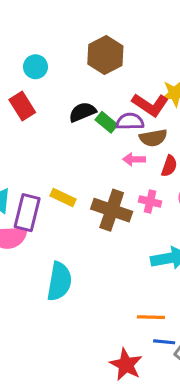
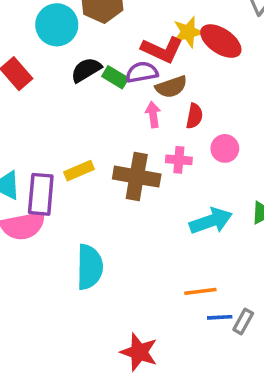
cyan circle: (35, 67) -> (57, 25), moved, size x1.5
pink arrow: (134, 159) -> (153, 115), turned 90
yellow rectangle: (63, 198) -> (79, 171), turned -40
red star: (126, 365) -> (139, 352), moved

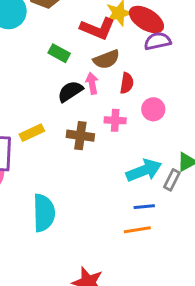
black semicircle: (86, 70) -> (70, 91), moved
purple semicircle: (142, 72) -> (157, 41), moved
brown cross: (137, 177) -> (80, 136), size x0.7
blue line: (220, 317) -> (144, 207), moved
gray rectangle: (243, 321) -> (172, 180), moved

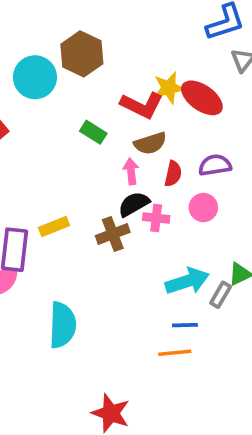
purple semicircle: (157, 41) -> (215, 165), moved
black semicircle: (70, 91) -> (134, 204), moved
brown cross: (80, 136) -> (113, 234), turned -32

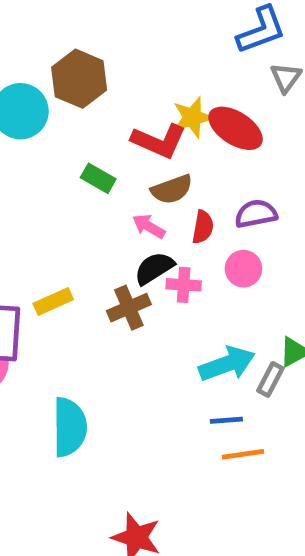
pink arrow: (131, 171) -> (149, 226), turned -50
orange line: (175, 353) -> (243, 454), moved

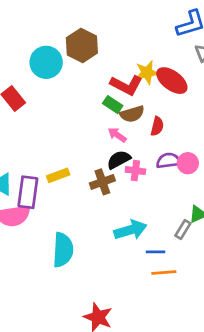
green rectangle: (98, 178) -> (113, 105), moved
purple semicircle: (256, 214) -> (168, 161), moved
red semicircle: (203, 227) -> (157, 126), moved
pink circle: (243, 269) -> (188, 163), moved
cyan arrow: (227, 364) -> (130, 230), moved

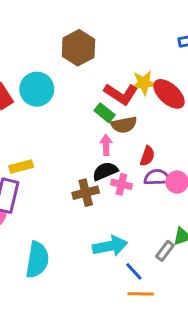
cyan circle: (46, 62) -> (37, 89), moved
red semicircle: (157, 126) -> (147, 156), moved
pink arrow: (117, 135) -> (106, 145), turned 48
yellow rectangle: (58, 175) -> (21, 166), moved
blue line: (155, 252) -> (134, 271), turned 42

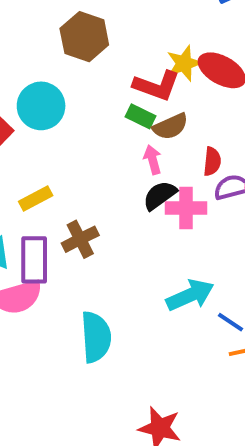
yellow rectangle: (21, 166) -> (36, 199), moved
pink cross: (121, 184) -> (186, 208), size x1.4
brown cross: (86, 193) -> (80, 239), moved

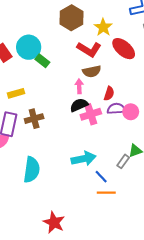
brown hexagon: (84, 37) -> (71, 18), moved
yellow star: (184, 63) -> (103, 27), moved, turned -30
green rectangle: (140, 116) -> (42, 61), moved
pink cross: (186, 208) -> (91, 114), turned -30

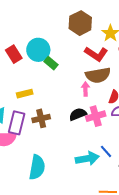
brown semicircle: (92, 71) -> (98, 75), size x1.4
black semicircle: (79, 105) -> (78, 114), moved
blue line: (101, 177) -> (106, 151), moved

